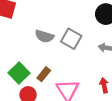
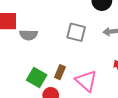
gray semicircle: (44, 36) -> (29, 35), moved

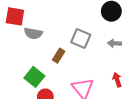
brown rectangle: (60, 72) -> (59, 56), moved

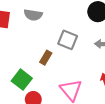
gray semicircle: (33, 33) -> (33, 15), moved

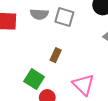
gray square: (68, 40) -> (64, 17), moved

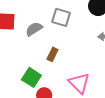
gray semicircle: (39, 14) -> (34, 29), moved, turned 144

